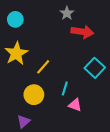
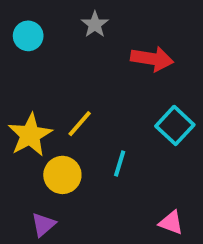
gray star: (67, 13) -> (95, 24), moved
yellow star: (16, 53) -> (30, 135), moved
pink triangle: (75, 105) -> (171, 223), moved

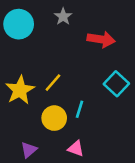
cyan circle: (28, 36) -> (19, 24), size x1.5
yellow circle: (62, 175) -> (54, 118), moved
pink triangle: (171, 223) -> (76, 149), moved

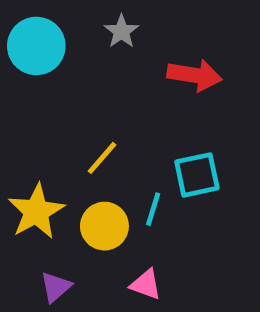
cyan square: (116, 84) -> (197, 175), moved, turned 35
yellow star: (20, 90) -> (36, 211), moved

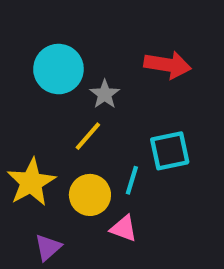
gray star: (121, 31) -> (105, 94), moved
cyan circle: (36, 46) -> (58, 69), moved
pink triangle: (146, 285) -> (124, 229), moved

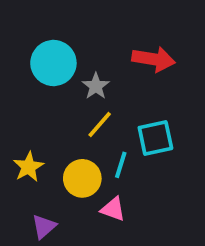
yellow line: (88, 136) -> (100, 125), moved
yellow star: (31, 182) -> (28, 167), size x0.7

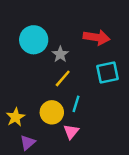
cyan square: (155, 138) -> (107, 72), moved
yellow star: (28, 167) -> (16, 117), moved
pink triangle: (113, 209) -> (71, 132), turned 49

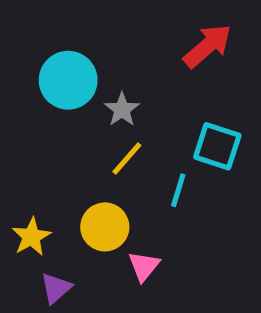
red arrow: (97, 37) -> (208, 46), moved, turned -50
cyan square: (107, 72) -> (217, 146), turned 30
cyan line: (76, 104) -> (178, 190), moved

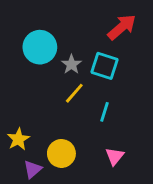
cyan square: (217, 146) -> (105, 66), moved
yellow circle: (105, 227) -> (61, 153), moved
pink triangle: (144, 266) -> (115, 156), moved

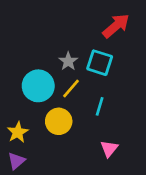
cyan circle: (40, 47) -> (38, 86), moved
yellow circle: (61, 153) -> (59, 121), moved
purple triangle: (33, 169) -> (16, 161), moved

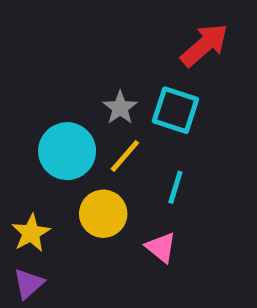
pink triangle: (109, 149) -> (161, 247), moved, turned -30

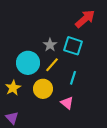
yellow star: (31, 233) -> (13, 88), moved
purple triangle: (29, 284) -> (12, 118), turned -32

